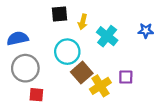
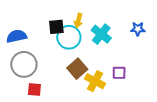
black square: (60, 14) -> (56, 27), moved
cyan circle: (67, 52) -> (69, 37), moved
yellow cross: (100, 86) -> (95, 81), turned -30

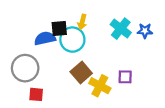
cyan cross: (101, 34) -> (121, 29), moved
blue semicircle: (17, 36) -> (45, 38), moved

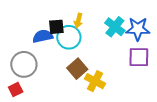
blue star: (145, 31) -> (138, 29), size x1.6
purple square: (125, 77) -> (139, 57), moved, size x1.5
red square: (36, 94) -> (16, 90), moved, turned -32

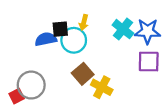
gray circle: (24, 64) -> (31, 85), moved

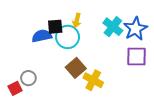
blue star: (148, 31) -> (135, 29), turned -30
gray circle: (31, 85) -> (28, 78), size x0.6

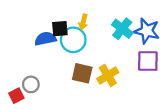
blue star: (135, 29) -> (147, 31), turned -30
brown square: (76, 68) -> (82, 73), turned -36
yellow cross: (93, 80) -> (108, 76), moved, turned 30

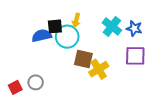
blue star: (147, 31) -> (134, 28), size x0.7
brown square: (82, 73) -> (83, 59), moved
gray circle: (31, 84) -> (36, 82), moved

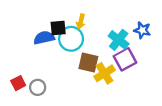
cyan cross: (112, 26) -> (119, 40), moved
purple square: (135, 56) -> (125, 59), moved, turned -30
red square: (15, 87) -> (18, 83), moved

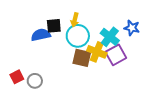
cyan circle: (71, 39) -> (78, 36), moved
yellow cross: (105, 73) -> (97, 52), moved, turned -36

